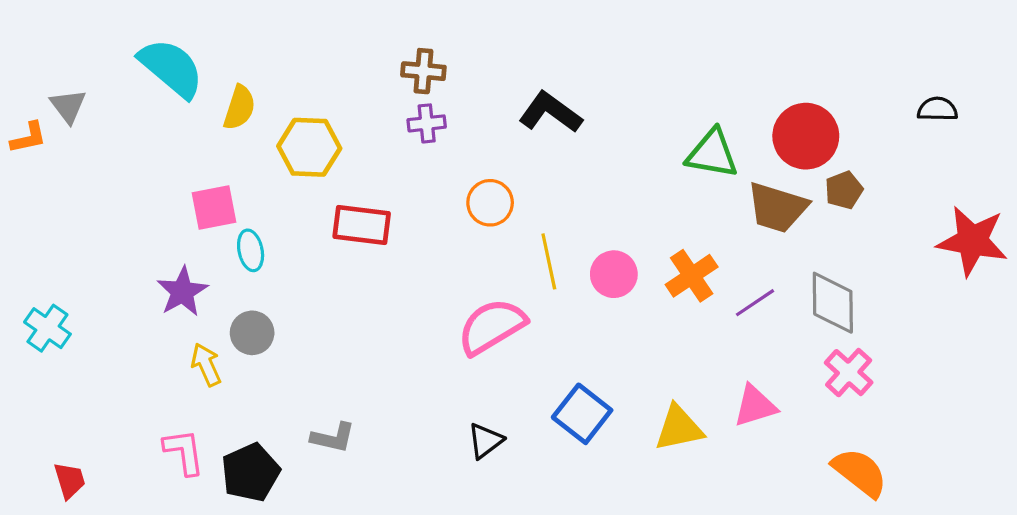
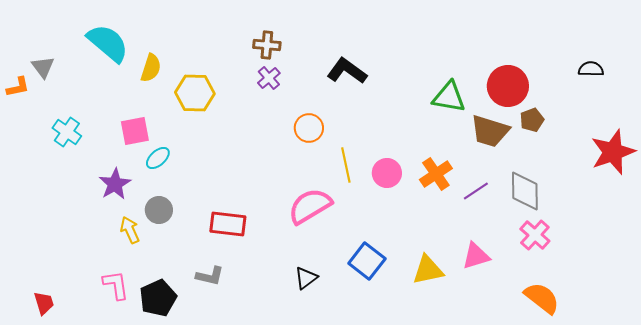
purple cross: (427, 123) -> (269, 78), turned -35
red rectangle: (362, 225) -> (228, 224), moved
red star: (972, 241) -> (613, 152), turned -30
cyan ellipse: (251, 250) -> (158, 158), turned 60
cyan cross: (47, 328) -> (67, 132), moved

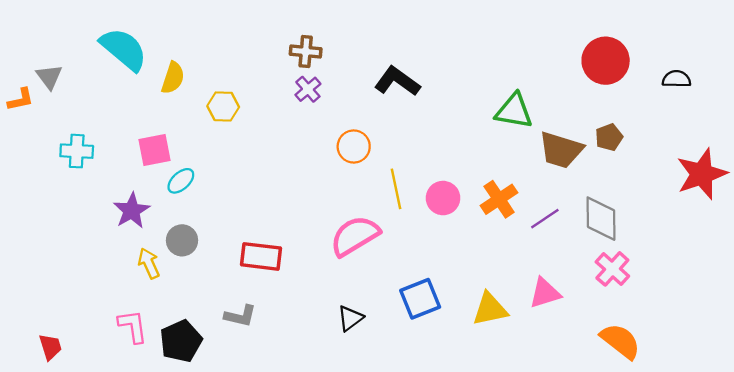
red circle: (508, 86) -> (606, 61), moved
yellow hexagon: (195, 93) -> (223, 106), size x0.7
cyan cross: (67, 132) -> (77, 151), turned -32
blue square: (367, 261) -> (420, 299), turned 30

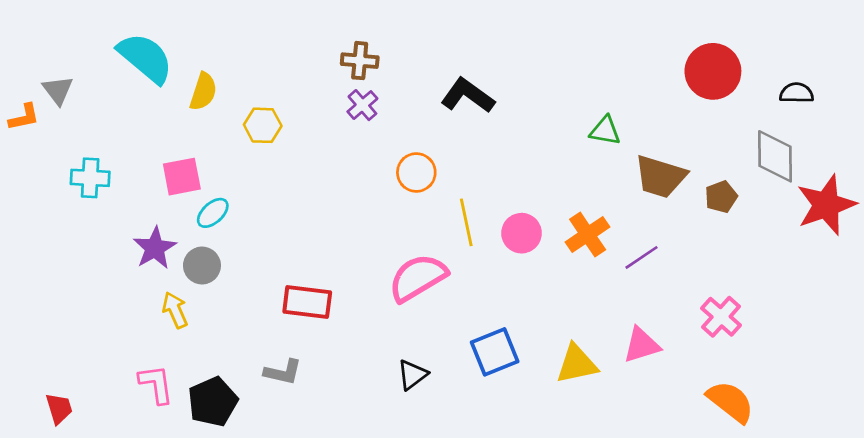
green triangle: (514, 111) -> (605, 131), size x0.7
brown pentagon: (609, 137) -> (721, 197), moved
gray diamond: (601, 219) -> (775, 156), moved
gray circle: (182, 240) -> (202, 266), moved

